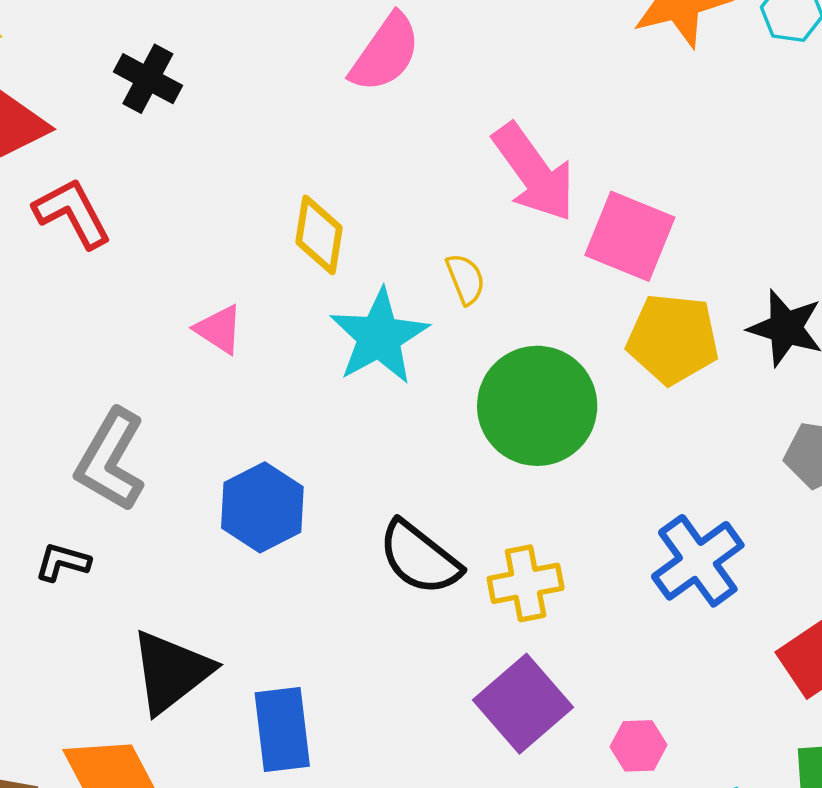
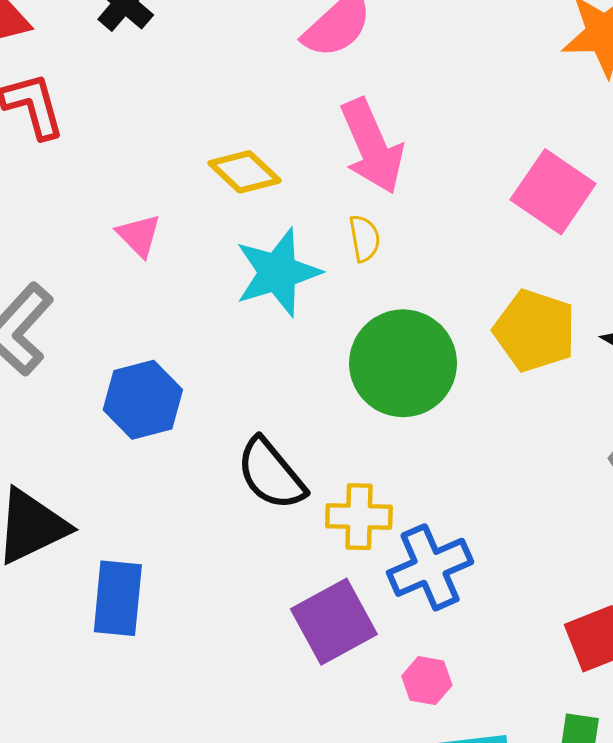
pink arrow: (534, 172) -> (372, 146), moved
yellow diamond: (319, 235) -> (245, 172), turned -68
pink square: (630, 236) -> (553, 192), moved
blue cross: (698, 561) -> (430, 567), moved

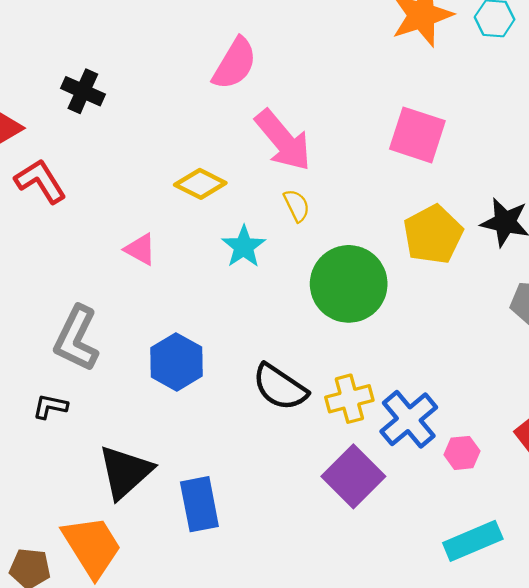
cyan star: (278, 272) -> (244, 247), size x0.7
yellow pentagon: (535, 331) -> (433, 235), turned -30
pink hexagon: (427, 681) -> (462, 453), moved

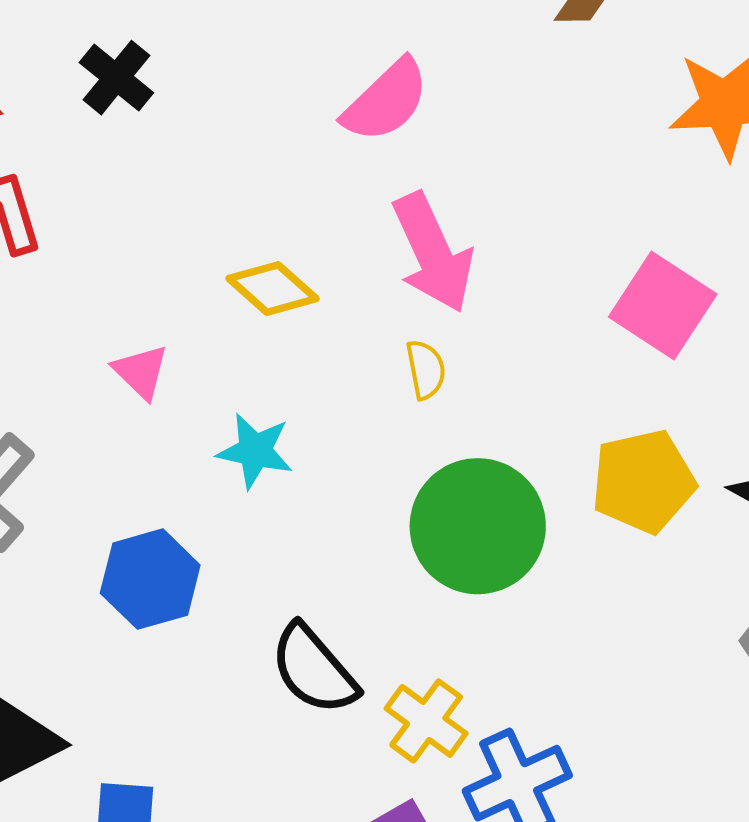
cyan star: (244, 247) -> (255, 451), moved, turned 30
yellow cross: (349, 399) -> (426, 721), turned 36

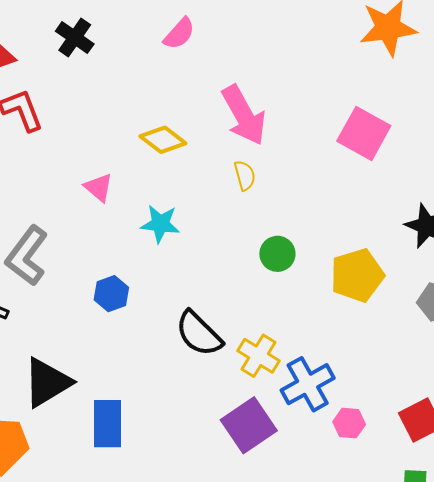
pink semicircle: (386, 101) -> (179, 34), moved, size x0.7
yellow pentagon: (643, 481) -> (357, 275), moved
green circle: (478, 526) -> (277, 254), size x0.5
blue hexagon: (150, 579) -> (111, 294), size x0.7

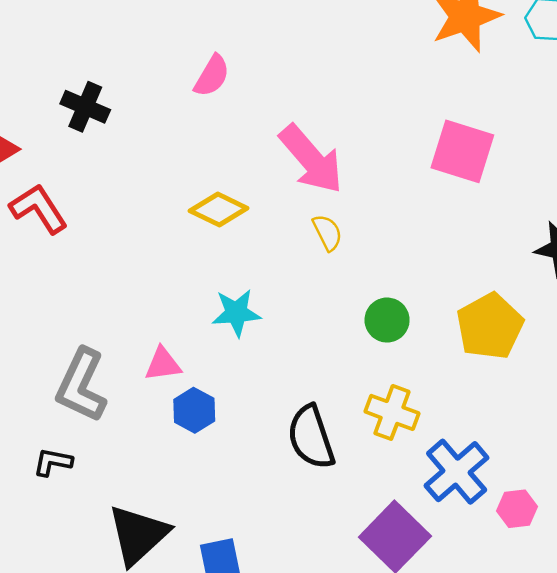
pink triangle: (99, 187) -> (163, 364), moved, turned -36
black semicircle: (199, 334) -> (311, 437), turned 38
yellow cross: (258, 356) -> (392, 412), moved

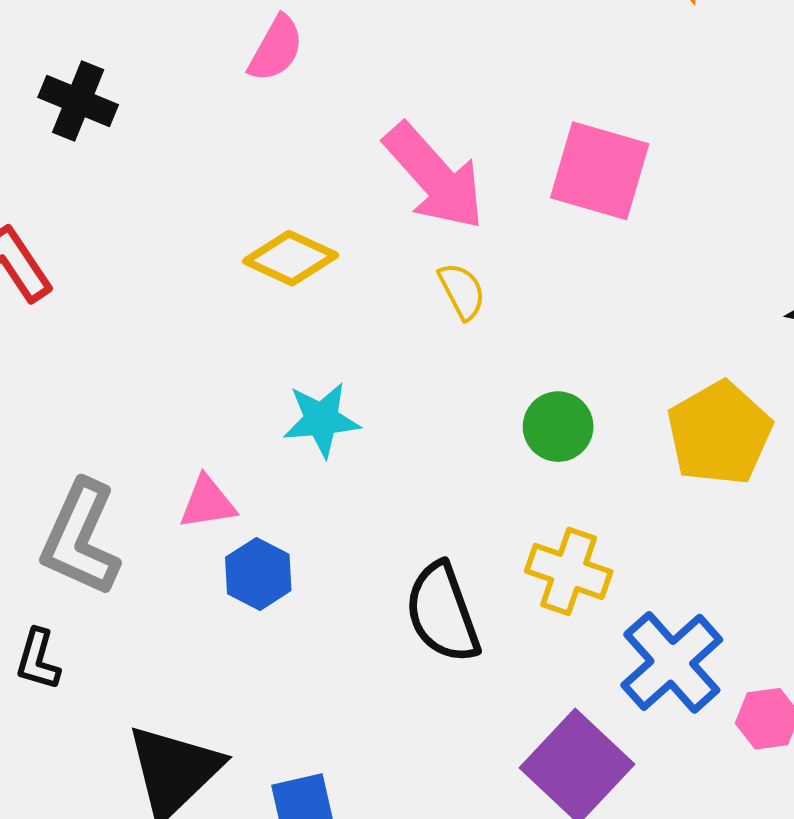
pink square: (462, 151) -> (600, 171), moved
black L-shape: (53, 462) -> (38, 660), turned -84

